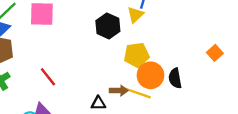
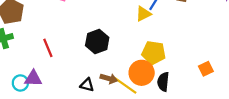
black hexagon: (108, 26) -> (97, 42), moved
yellow pentagon: (137, 55) -> (154, 53), moved

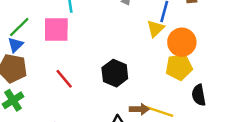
red line: (48, 48) -> (64, 79), moved
orange circle: (142, 73) -> (182, 42), moved

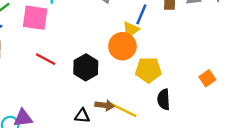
orange circle: (182, 42) -> (122, 46), moved
red line: (64, 79) -> (46, 59), moved, turned -30

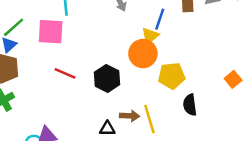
yellow line: (124, 110) -> (149, 119), turned 52

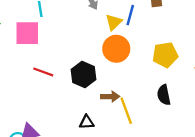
yellow triangle: (150, 36) -> (114, 22), moved
yellow pentagon: (172, 76) -> (165, 55), moved
brown arrow: (130, 116) -> (110, 97), moved

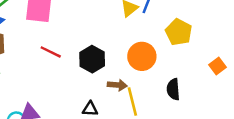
orange circle: (116, 49) -> (142, 56), moved
yellow pentagon: (165, 55) -> (179, 32), moved, turned 30

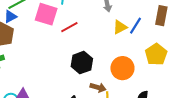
red line: (51, 52) -> (69, 27), moved, turned -66

